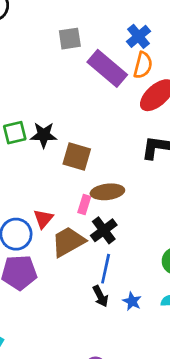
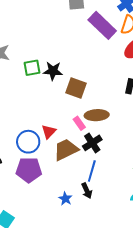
pink rectangle: (84, 204) -> (79, 123), turned -56
blue star: (132, 301) -> (65, 199), moved

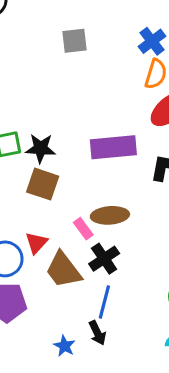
purple rectangle: (102, 25) -> (113, 147), moved, turned -48
brown square: (76, 88) -> (43, 184), moved
brown trapezoid: (66, 150) -> (63, 270), turned -100

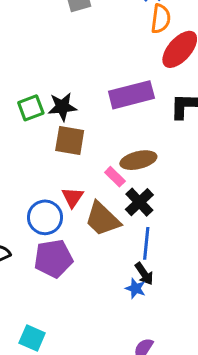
blue star: (64, 346) -> (136, 288), moved

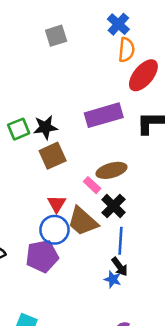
brown square: (70, 140) -> (53, 156), turned -32
blue circle: (45, 217) -> (54, 230), moved

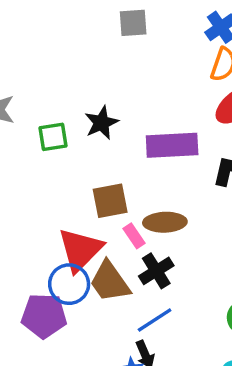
black star: (45, 127) -> (101, 123), moved, turned -30
brown square: (53, 156) -> (110, 201), moved
red triangle: (57, 204) -> (80, 250), size x1.8
blue line: (120, 241) -> (155, 320), turned 40

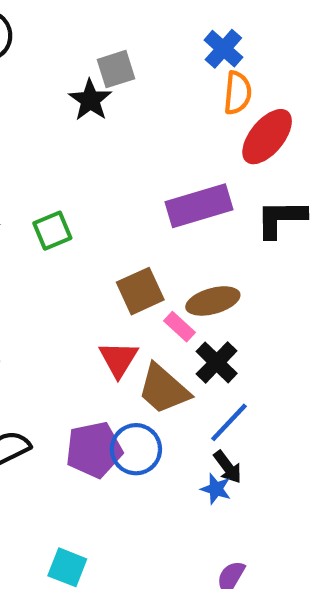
black star: (101, 123) -> (90, 100), moved
red triangle: (80, 250) -> (119, 359), size x0.7
blue circle: (69, 284) -> (136, 449), moved

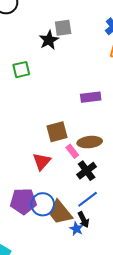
purple rectangle: (199, 206) -> (91, 97), size x0.7
green square: (52, 231) -> (21, 70), moved
brown trapezoid: (163, 389) -> (60, 212), moved

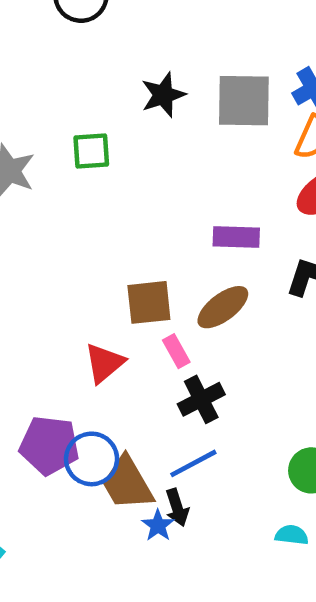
gray square: (63, 28) -> (244, 101), moved, size x1.5
brown ellipse: (90, 142) -> (223, 307), moved, turned -40

